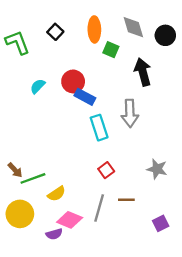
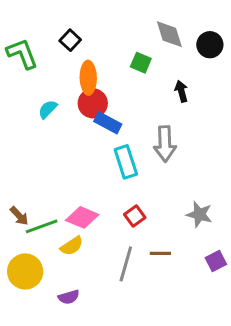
orange ellipse: (94, 29) -> (88, 78), moved
black arrow: (143, 72) -> (181, 91), size x0.6
pink diamond: (70, 220) -> (82, 217), moved
purple square: (161, 223) -> (216, 261), moved

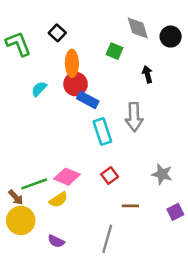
brown arrow: (19, 216) -> (16, 197), moved
gray line: (126, 264) -> (107, 239), moved
purple semicircle: (69, 297) -> (56, 241), turned 42

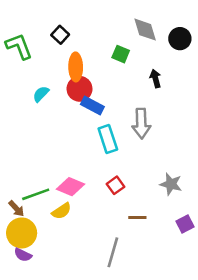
purple semicircle: (56, 241) -> (23, 255), moved

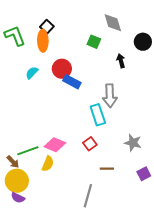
black circle: (180, 39) -> (143, 42), moved
orange ellipse: (76, 67) -> (43, 41), moved
cyan rectangle: (108, 139) -> (98, 115), moved
yellow semicircle: (61, 211) -> (48, 164), turned -35

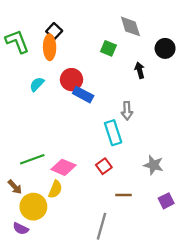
gray arrow: (110, 96) -> (127, 111), size x0.7
green line: (28, 151) -> (32, 159), moved
yellow circle: (17, 181) -> (33, 207), moved

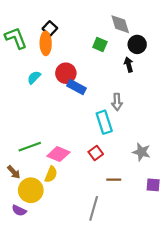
black circle: (165, 48) -> (137, 44), moved
purple square: (166, 201) -> (153, 185), turned 32

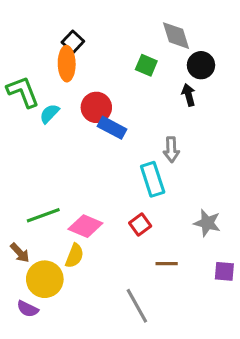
green L-shape: (16, 38) -> (23, 92), moved
gray line: (94, 208) -> (137, 306), turned -45

